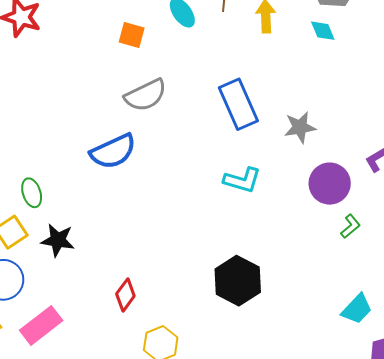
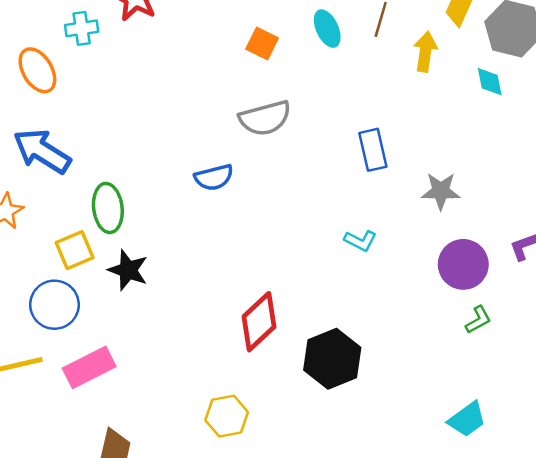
blue rectangle: (238, 104) -> (373, 150), size x0.7
blue semicircle: (113, 151) -> (214, 177), size x0.7
cyan L-shape: (242, 180) -> (360, 241), size x0.7
green ellipse: (32, 193) -> (108, 208), size x1.4
red diamond: (125, 295) -> (259, 322), moved, size x1.5

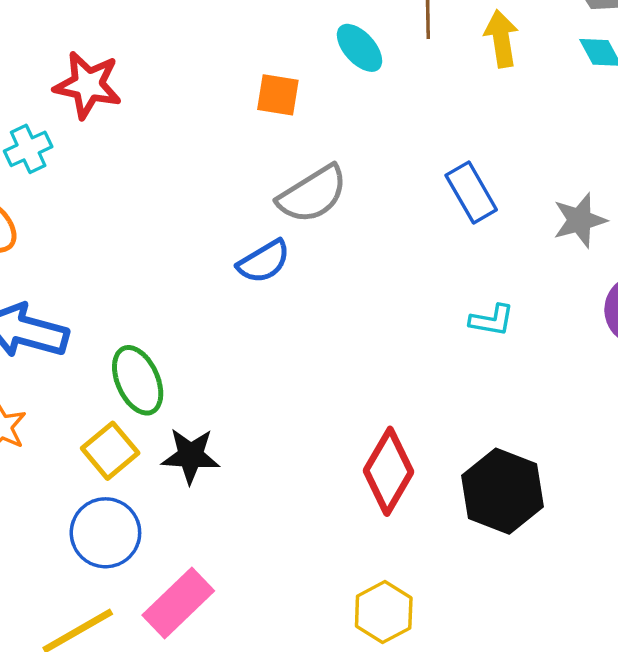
blue semicircle: (214, 177) -> (264, 262), moved

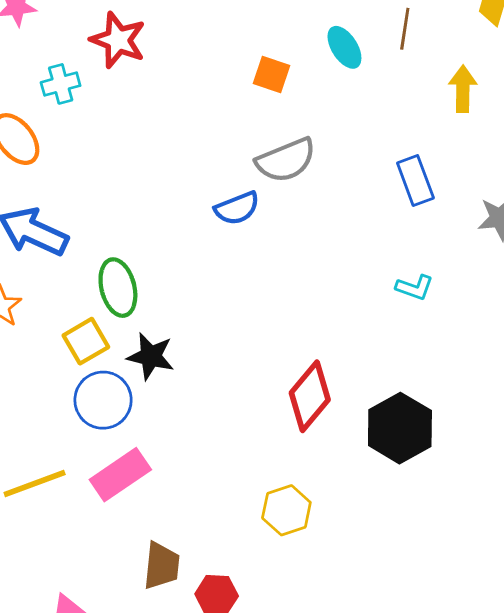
yellow arrow: (501, 39) -> (463, 89), moved
blue circle: (105, 533) -> (103, 400), moved

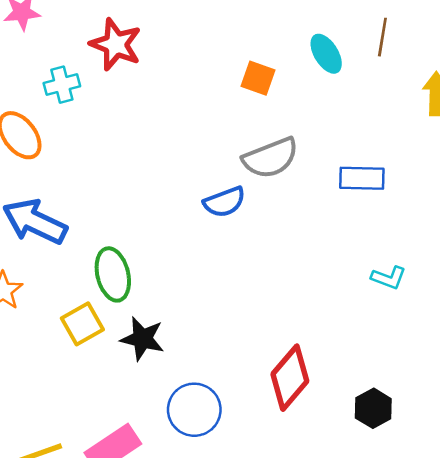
blue rectangle: (415, 181) -> (362, 178), moved, turned -69
blue circle: (103, 400) -> (194, 410), moved
black hexagon: (400, 428) -> (373, 408), size x0.6

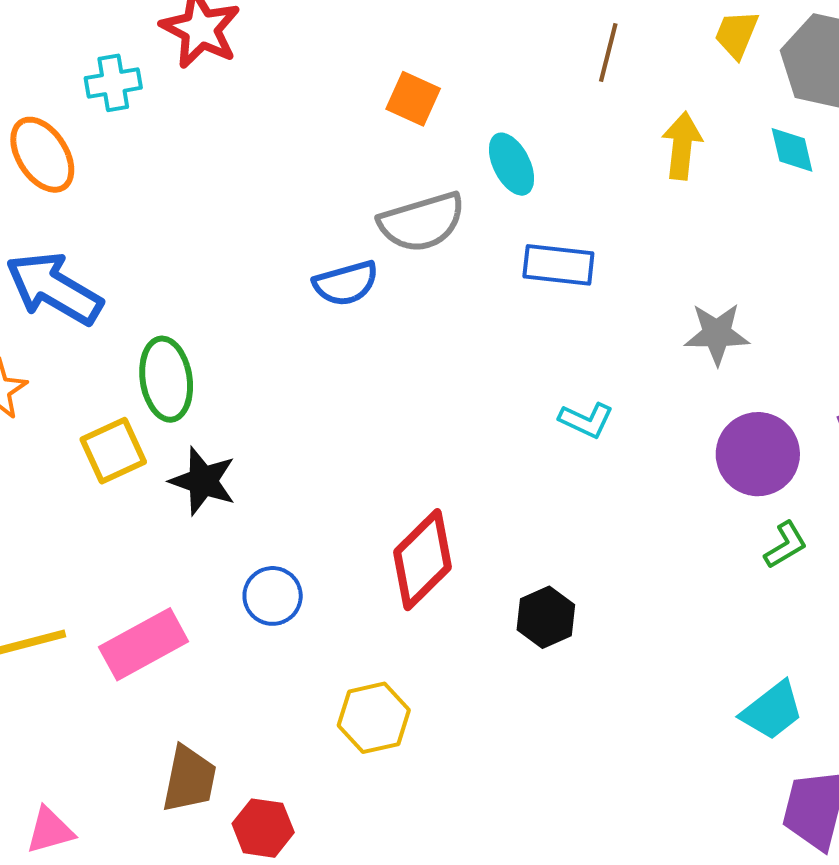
cyan ellipse: (326, 54) -> (512, 164), moved
blue circle: (194, 410) -> (273, 596), size x0.7

